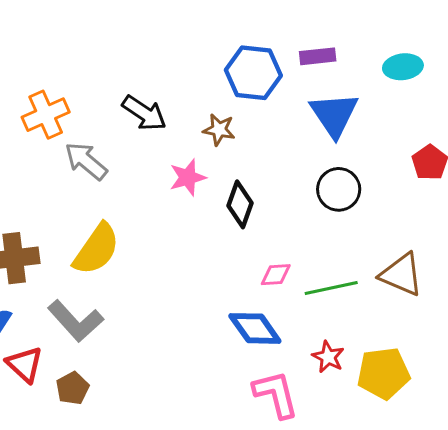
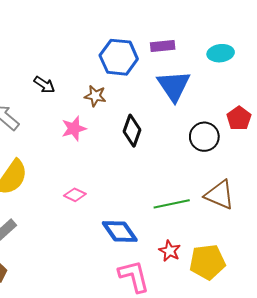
black arrow: (144, 113) -> (44, 85), size x0.7
black circle: (339, 189) -> (204, 137), moved
black diamond: (240, 204) -> (132, 131), moved
pink diamond: (276, 275) -> (75, 195), moved, turned 30

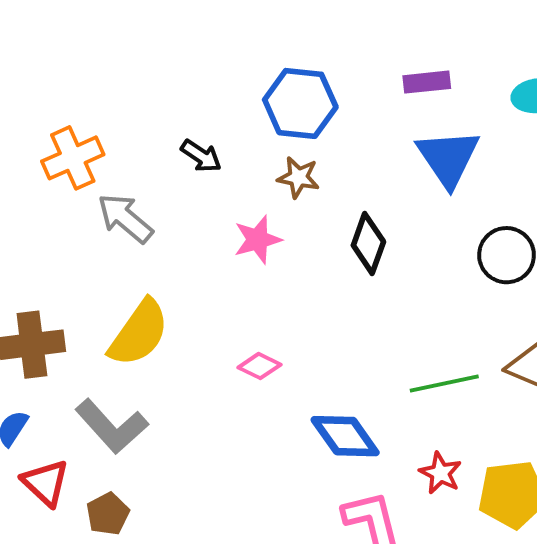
blue hexagon: (119, 57) -> (300, 103), moved

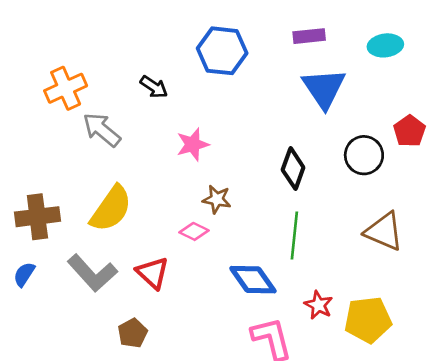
brown star: (298, 177) -> (217, 199), moved
black diamond: (368, 244) -> (293, 169), moved
green line: (444, 384) -> (294, 235), moved, turned -72
red triangle: (46, 483) -> (153, 273), moved
brown pentagon: (108, 514) -> (132, 333), moved

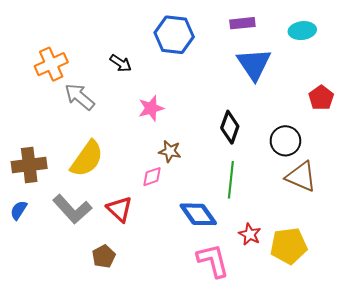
black circle: (364, 155) -> (285, 141), moved
pink diamond: (194, 231) -> (152, 177), turned -45

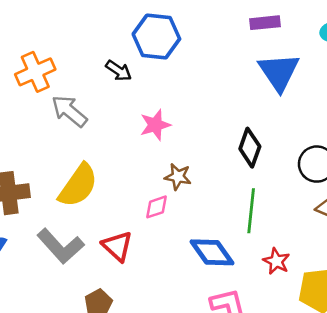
blue hexagon: (174, 35) -> (156, 37), moved
red star: (250, 234) -> (276, 261), moved

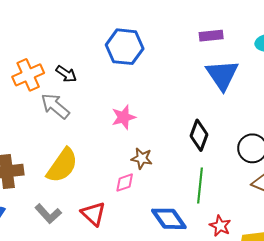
black arrow: (119, 71) -> (66, 74), moved
gray L-shape: (61, 246) -> (48, 214), size x0.7

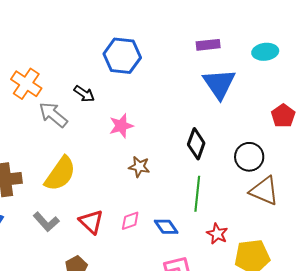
black arrow: (66, 74) -> (84, 94), moved
orange cross: (28, 75) -> (26, 84), turned -32
pink diamond: (125, 183) -> (130, 221), moved
blue diamond: (169, 219) -> (166, 227), size x0.7

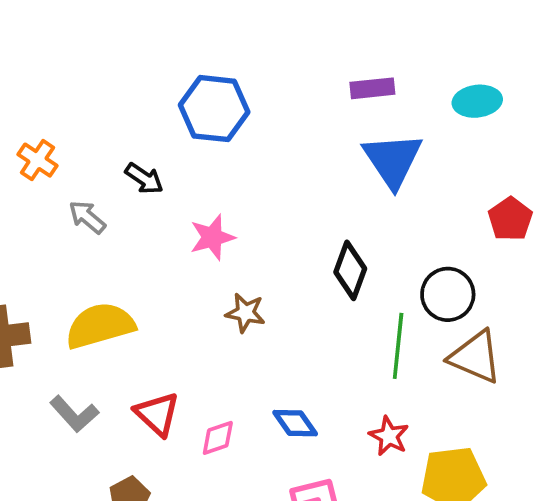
orange cross: (26, 84) -> (38, 160), size x0.7
gray arrow: (53, 115) -> (87, 217), size x0.7
yellow semicircle: (60, 174) -> (100, 326), turned -141
green line: (197, 194) -> (398, 346), moved
pink diamond: (130, 221) -> (218, 438), moved

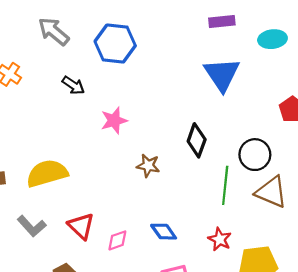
purple rectangle: (372, 88) -> (222, 22), moved
gray arrow: (87, 217) -> (54, 31), moved, size x1.4
brown star: (245, 313) -> (148, 166), moved

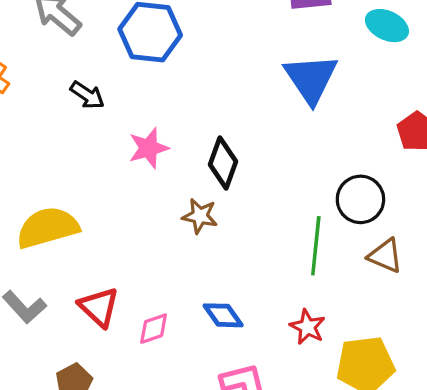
cyan ellipse: (272, 39) -> (387, 26), turned 32
black diamond: (197, 140) -> (223, 163), moved
brown triangle: (271, 192) -> (385, 256), size x0.7

